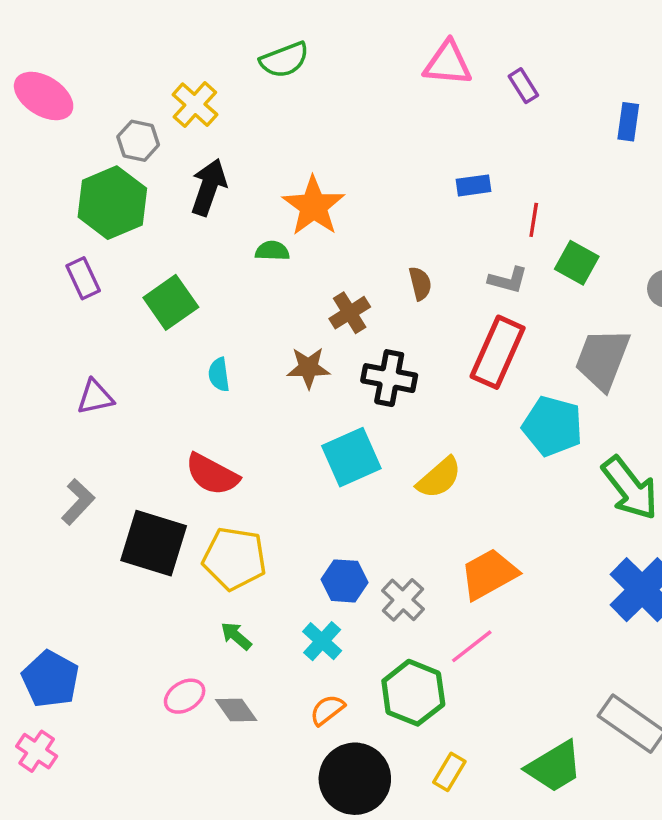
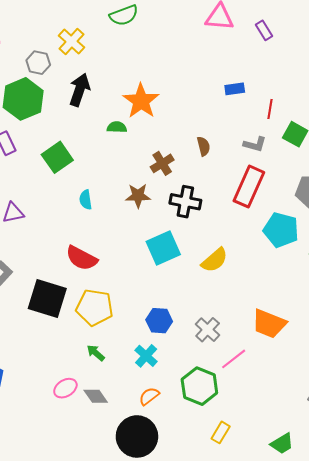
orange trapezoid: (489, 574) -> (269, 324), moved, turned -129
gray cross: (403, 600) -> (208, 330), moved
green trapezoid: (554, 767) -> (282, 444), moved, size x0.7
black circle: (355, 779) -> (137, 436), moved

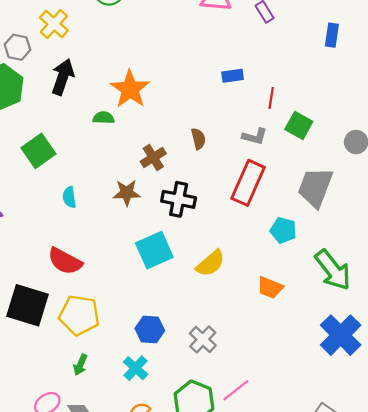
cyan pentagon: (281, 230) -> (283, 230), size x0.7
orange trapezoid: (269, 324) -> (270, 288), moved, size x0.7
green arrow: (96, 353) -> (80, 365), turned -108
pink line: (234, 359) -> (236, 390), moved

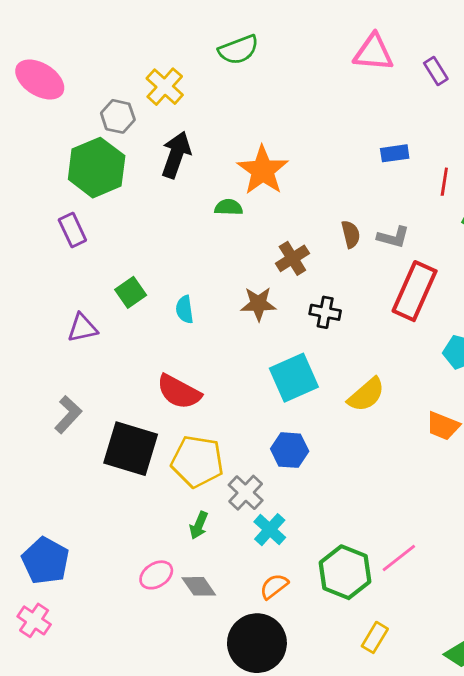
gray L-shape: (255, 137) -> (393, 237), moved
green square: (38, 151) -> (131, 292), moved, size x0.7
black cross: (179, 199) -> (325, 312), size x0.7
blue hexagon: (150, 330) -> (290, 450), moved
gray cross: (203, 339) -> (246, 493), moved

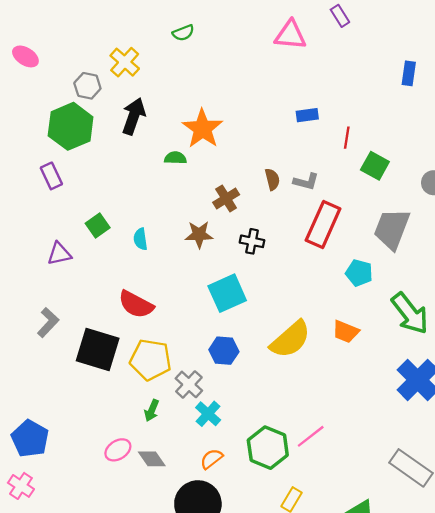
green semicircle: (239, 50) -> (183, 33), size x0.7
purple rectangle: (436, 71) -> (340, 16), moved
pink ellipse: (40, 80) -> (25, 56), size x0.7
yellow semicircle: (366, 395) -> (290, 339), moved, size x1.4

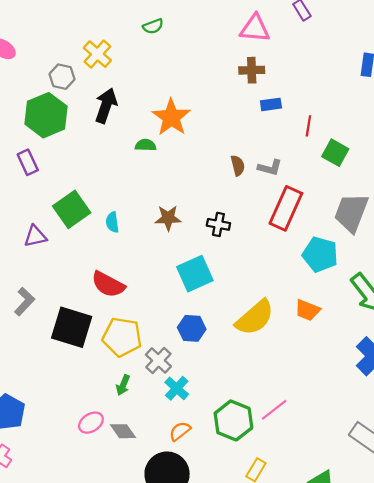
brown cross: (226, 198) -> (252, 70), moved, turned 30
green square: (98, 226) -> (72, 209), size x1.6
cyan pentagon: (359, 273) -> (320, 254), size x1.4

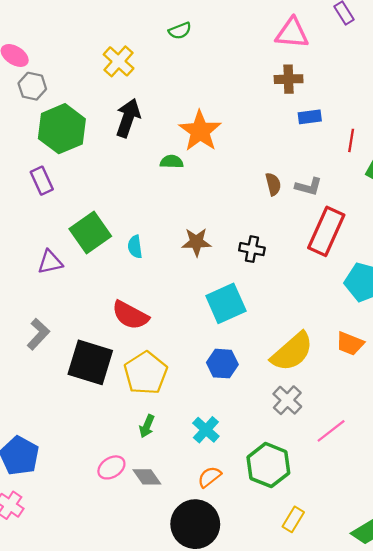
gray hexagon: (62, 77) -> (32, 86), moved
yellow pentagon: (122, 337) -> (146, 373), turned 30
gray cross: (158, 360) -> (287, 400), moved
pink line: (274, 410) -> (331, 431), moved

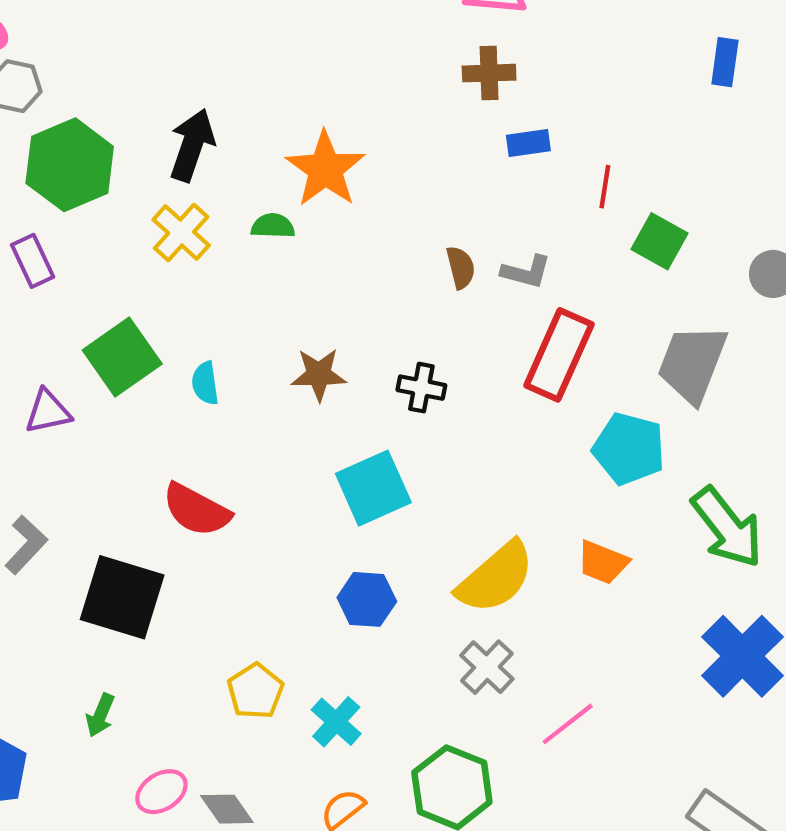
yellow cross: (119, 61) -> (181, 232), moved
yellow pentagon: (146, 373) -> (255, 691), moved, size x0.7
green arrow: (147, 426) -> (100, 715), moved

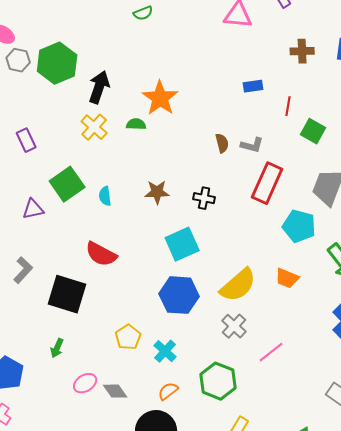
brown cross: (489, 73) -> (302, 51), moved
green hexagon: (70, 165) -> (57, 63), moved
blue hexagon: (367, 599) -> (179, 295), size x1.5

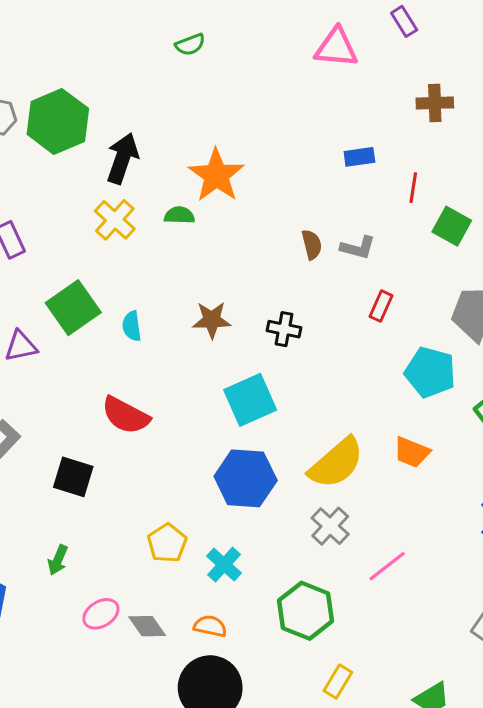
red rectangle: (267, 183) -> (381, 306), size x0.5
black square: (67, 294) -> (73, 477), size x0.7
orange semicircle: (168, 391) -> (210, 626), moved, turned 50

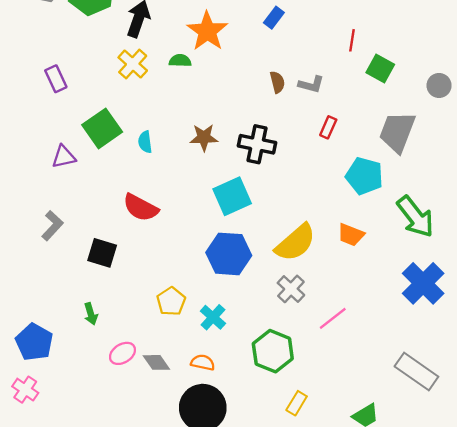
blue rectangle: (359, 157) -> (274, 18), moved, turned -45
black cross: (284, 329) -> (257, 144), size x1.5
green arrow: (58, 560) -> (91, 314), turned -40

